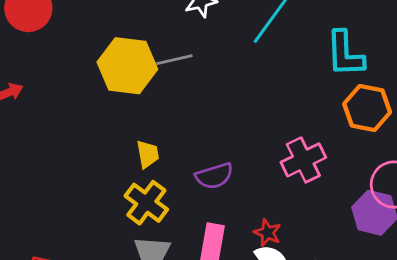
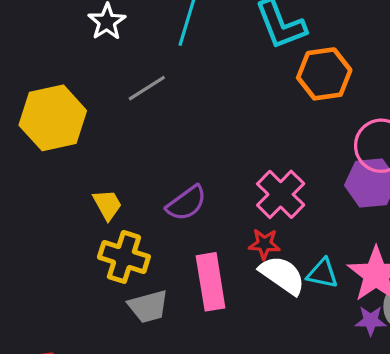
gray line: (174, 60) -> (147, 88), moved
pink cross: (303, 160) -> (281, 194), moved

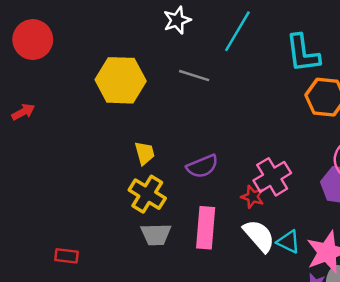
gray line: (147, 88) -> (194, 76), turned 36
red star: (264, 244) -> (253, 197), moved

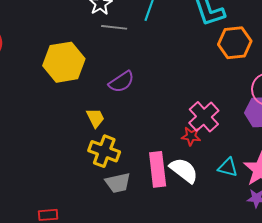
gray line: (194, 76) -> (114, 27), moved
purple semicircle: (202, 166) -> (121, 82), moved
white semicircle: (259, 236) -> (184, 170), moved

